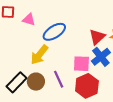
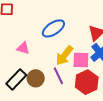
pink triangle: (29, 20) -> (23, 48), moved
yellow arrow: (39, 55) -> (64, 55), moved

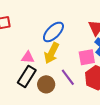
yellow arrow: (64, 55) -> (52, 53), moved
black rectangle: (16, 79) -> (27, 76), moved

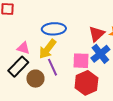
blue ellipse: (53, 32) -> (54, 29), turned 30
purple line: (68, 77) -> (53, 67), moved

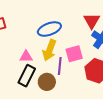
pink square: (81, 61) -> (74, 54), moved
purple line: (53, 67) -> (60, 66), turned 48

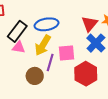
black rectangle: (27, 76) -> (17, 31), moved

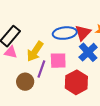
blue ellipse: (47, 24) -> (65, 33), moved

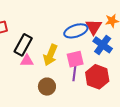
purple line: (41, 69) -> (75, 72), moved

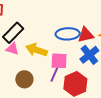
red triangle: (94, 27) -> (86, 35), turned 30
yellow arrow: (50, 55) -> (37, 50), turned 70

